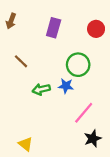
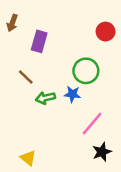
purple rectangle: (54, 28) -> (39, 41), moved
brown line: (21, 61) -> (26, 77), moved

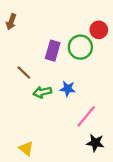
purple rectangle: (39, 41) -> (53, 51), moved
green circle: (86, 71) -> (80, 47), moved
black star: (102, 152) -> (95, 143), turned 30

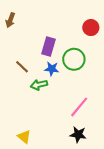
green circle: (80, 47) -> (74, 59), moved
blue star: (68, 89) -> (52, 69), moved
black star: (95, 143) -> (78, 134), moved

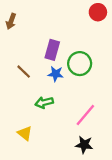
red circle: (91, 28) -> (98, 12), moved
green arrow: (39, 85) -> (44, 102), moved
yellow triangle: (24, 137) -> (25, 133), moved

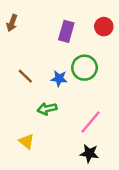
red circle: (98, 12) -> (104, 27), moved
purple rectangle: (52, 50) -> (66, 31), moved

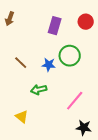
black star: (89, 153) -> (84, 128), moved

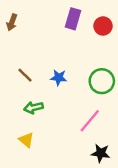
purple rectangle: (55, 26) -> (73, 19), moved
green circle: (70, 56) -> (102, 81), moved
green arrow: (39, 90) -> (33, 108), moved

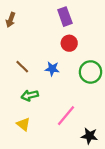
purple rectangle: (73, 19) -> (65, 17), turned -36
red circle: (103, 26) -> (69, 43), moved
pink line: (90, 121) -> (66, 116), moved

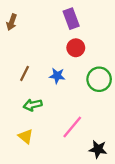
brown line: (22, 67) -> (24, 73), turned 72

